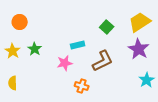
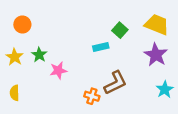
yellow trapezoid: (140, 22) -> (157, 25), turned 55
cyan rectangle: (78, 45) -> (101, 47), moved
brown L-shape: (103, 61) -> (115, 83), moved
pink star: (65, 63) -> (58, 70), moved

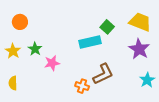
cyan rectangle: (101, 47) -> (90, 42), size x1.5

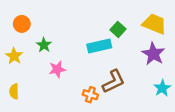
green star: (35, 49) -> (44, 45), moved

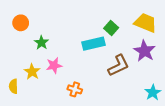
yellow star: (14, 56) -> (32, 72), moved
brown L-shape: (114, 81) -> (118, 65), moved
cyan star: (162, 88) -> (153, 93), moved
orange cross: (90, 95) -> (75, 89), moved

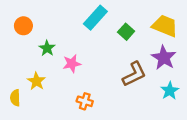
cyan rectangle: (93, 44) -> (95, 18), moved, turned -35
pink star: (54, 65) -> (72, 64), moved
cyan star: (153, 93) -> (170, 91), moved

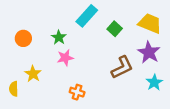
orange circle: (23, 26) -> (23, 38), moved
green star: (47, 48) -> (59, 37), moved

